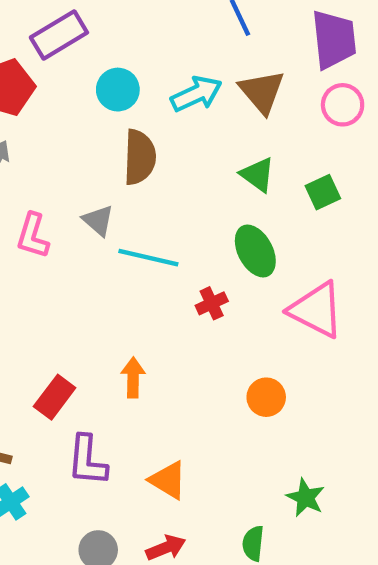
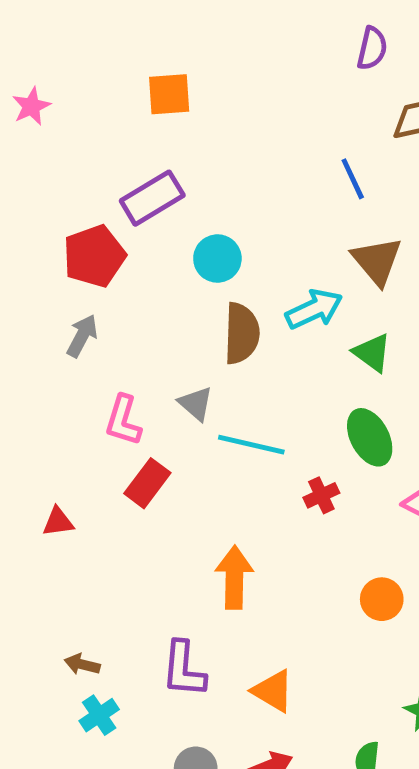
cyan arrow: (196, 94) -> (314, 309), moved
orange arrow: (133, 378) -> (234, 577), size x1.4
red rectangle: (55, 397) -> (147, 483), moved

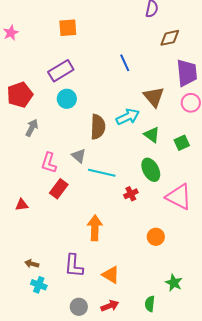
blue line: (353, 179) -> (125, 63), moved
red pentagon: (94, 256) -> (20, 95), moved
cyan circle: (217, 259) -> (67, 99), moved
cyan cross: (99, 715) -> (39, 285), turned -35

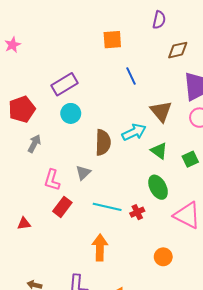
orange square: (68, 28) -> (112, 40), moved
gray triangle: (79, 156) -> (83, 173), turned 35
cyan line: (102, 173) -> (107, 207), moved

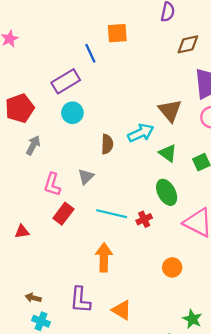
blue line: (131, 76) -> (90, 53), moved
brown semicircle: (103, 143) -> (107, 144), size x0.7

